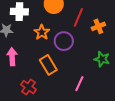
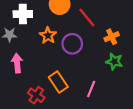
red line: (78, 17) -> (87, 18), turned -60
orange cross: (98, 26) -> (112, 37), moved
orange rectangle: (48, 65) -> (58, 82), moved

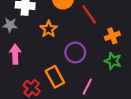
purple circle: (72, 44) -> (75, 52), moved

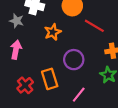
red line: (89, 14) -> (94, 26), turned -36

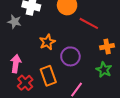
orange star: (53, 32) -> (47, 42), moved
pink arrow: (16, 50) -> (16, 64), moved

